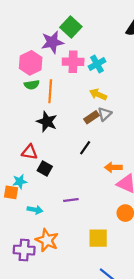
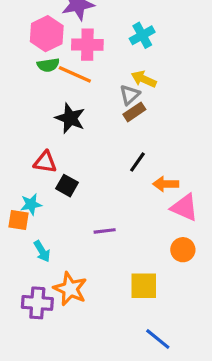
pink cross: (73, 62) -> (87, 45), moved
orange line: (50, 91) -> (75, 74), turned -70
gray triangle: (105, 114) -> (130, 95), moved
black line: (85, 148) -> (137, 162), moved
cyan arrow: (35, 210) -> (42, 251), moved, turned 48

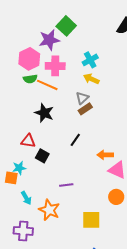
yellow arrow: (144, 79) -> (91, 79), moved
black line: (137, 162) -> (75, 140), moved
orange star: (70, 289) -> (49, 210), moved

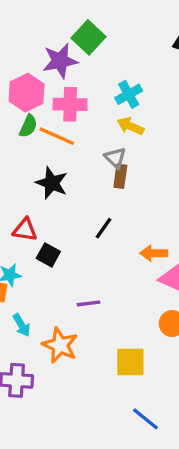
green semicircle: (30, 79) -> (28, 126), turned -56
gray triangle: (82, 98) -> (115, 158), turned -32
brown rectangle: (85, 109) -> (120, 176), turned -48

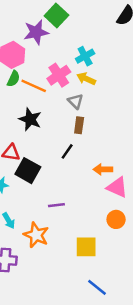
pink cross: (70, 104) -> (59, 75), moved, turned -35
brown rectangle: (120, 176) -> (79, 125), moved
black square: (48, 255) -> (28, 171), size x1.5

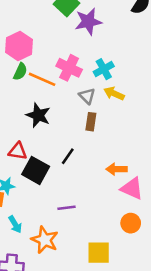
purple star: (36, 32) -> (88, 22), moved
cyan cross: (85, 56) -> (104, 69), moved
pink cross: (59, 75) -> (69, 68), turned -30
yellow arrow: (86, 79) -> (114, 93), moved
black line: (67, 151) -> (68, 156), moved

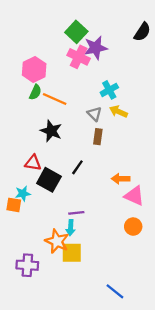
pink cross: (69, 68) -> (79, 57), moved
cyan arrow: (15, 224) -> (71, 228), moved, turned 35
yellow square: (99, 253) -> (72, 253), moved

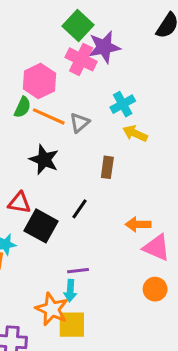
pink hexagon: (34, 69) -> (39, 81), moved
gray triangle: (94, 114) -> (80, 123), moved, turned 35

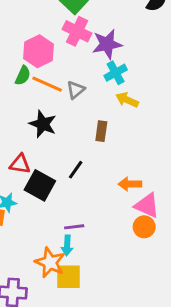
purple star: (104, 47) -> (107, 44), moved
orange circle: (155, 289) -> (144, 227), moved

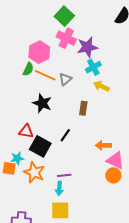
orange star: (50, 263) -> (34, 172), moved

